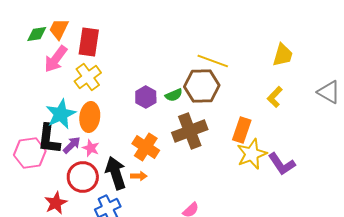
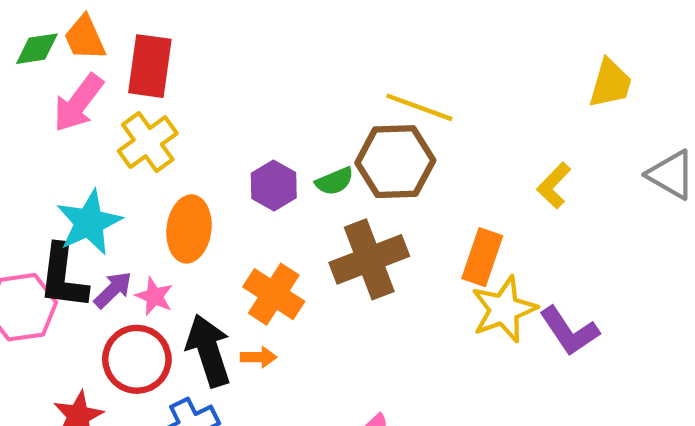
orange trapezoid: (59, 29) -> (85, 38), turned -50
yellow trapezoid: (283, 55) -> (610, 83), moved
orange ellipse: (90, 117) -> (189, 229), moved

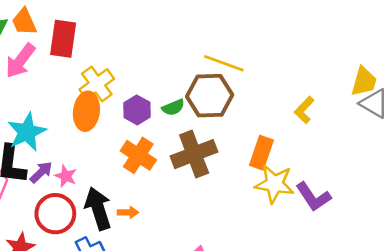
yellow trapezoid: (610, 83) -> (364, 81), moved
yellow cross: (148, 142) -> (97, 84), moved
orange ellipse: (189, 229) -> (86, 111), moved
orange cross: (274, 294) -> (138, 155), moved
yellow star: (504, 309) -> (274, 184), turned 30

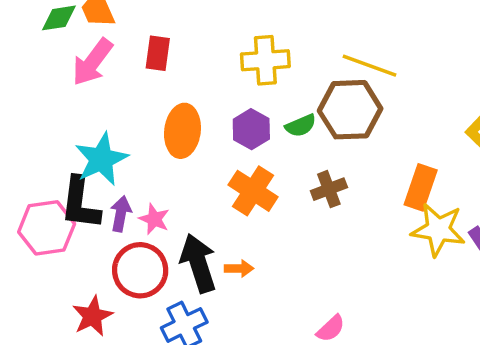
red rectangle: (63, 39) -> (158, 53), moved, size x0.7
yellow cross: (97, 84) -> (265, 60), moved, turned 32
brown cross: (194, 154) -> (329, 189), size x0.6
purple arrow: (41, 172) -> (121, 214), turned -35

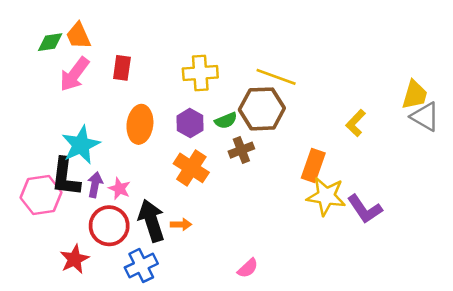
brown cross: (329, 189) -> (241, 150), moved

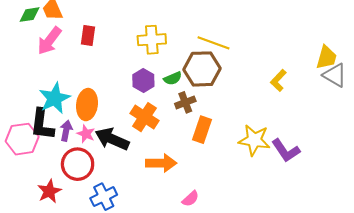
orange ellipse: (140, 124) -> (87, 105), moved
orange rectangle: (313, 165) -> (202, 130), moved
black arrow: (151, 221) -> (112, 139), moved, turned -48
orange arrow: (181, 224) -> (161, 163), moved, size x1.8

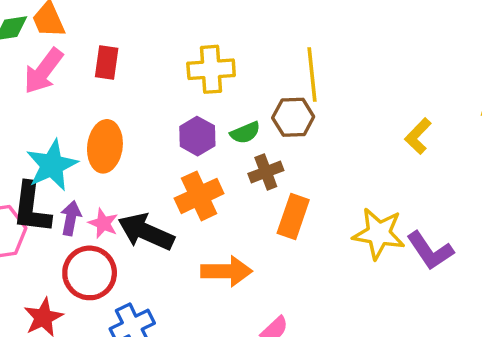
yellow line: (214, 43) -> (312, 74), turned 64
brown hexagon: (202, 69) -> (293, 117), size x0.7
orange ellipse: (87, 105) -> (105, 146), moved
orange cross: (144, 117) -> (199, 196), turned 32

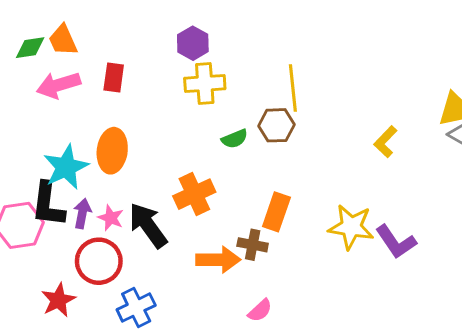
pink arrow: (43, 71) -> (58, 85), turned 36
purple hexagon: (197, 136) -> (193, 43), moved
brown cross: (266, 172) -> (253, 245), moved, turned 32
black arrow: (146, 232) -> (148, 225), turned 30

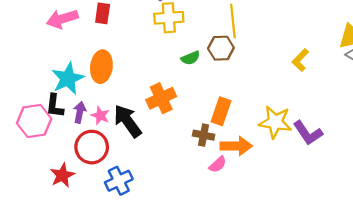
black L-shape: (48, 204) -> (55, 106), size x0.7
orange arrow: (218, 260) -> (236, 146), moved
pink semicircle: (260, 310) -> (218, 164), moved

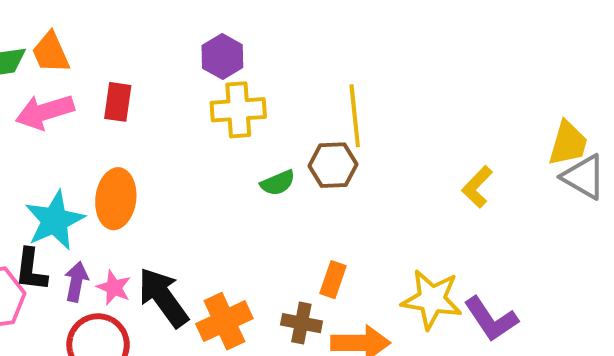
orange cross: (161, 98) -> (224, 321), moved
orange rectangle: (221, 111) -> (333, 280), size x0.7

